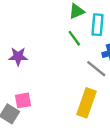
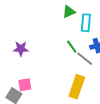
green line: (74, 38) -> (72, 47), moved

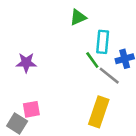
green triangle: (69, 12) -> (78, 17), moved
cyan rectangle: (86, 23) -> (103, 42), moved

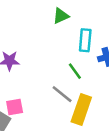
green line: (92, 60) -> (75, 71), moved
gray line: (109, 76) -> (62, 94), moved

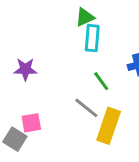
cyan rectangle: (85, 40) -> (92, 38), moved

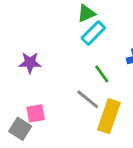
cyan rectangle: (92, 38) -> (93, 33), turned 40

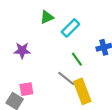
green triangle: (86, 13) -> (47, 17), moved
yellow rectangle: (109, 116) -> (82, 91), turned -40

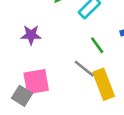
pink square: (26, 89) -> (36, 82), size x1.5

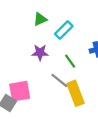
purple star: (31, 35) -> (40, 53), moved

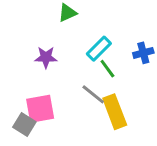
cyan rectangle: (64, 30) -> (99, 49), moved
purple star: (40, 53) -> (46, 57), moved

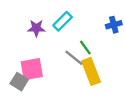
cyan rectangle: (99, 49) -> (63, 21), moved
green line: (107, 69) -> (85, 47), moved

